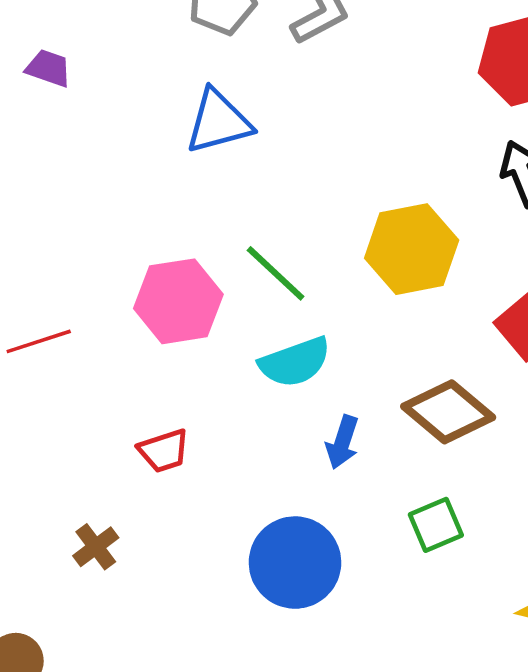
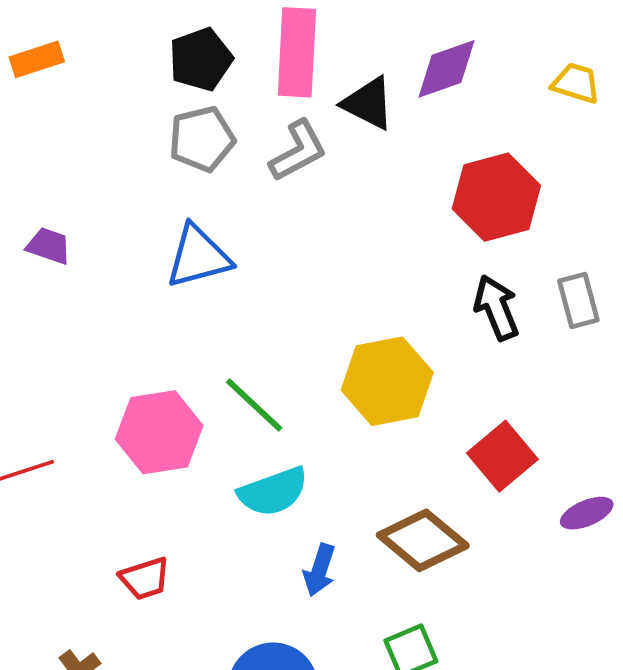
purple trapezoid: (48, 68) -> (49, 246), moved

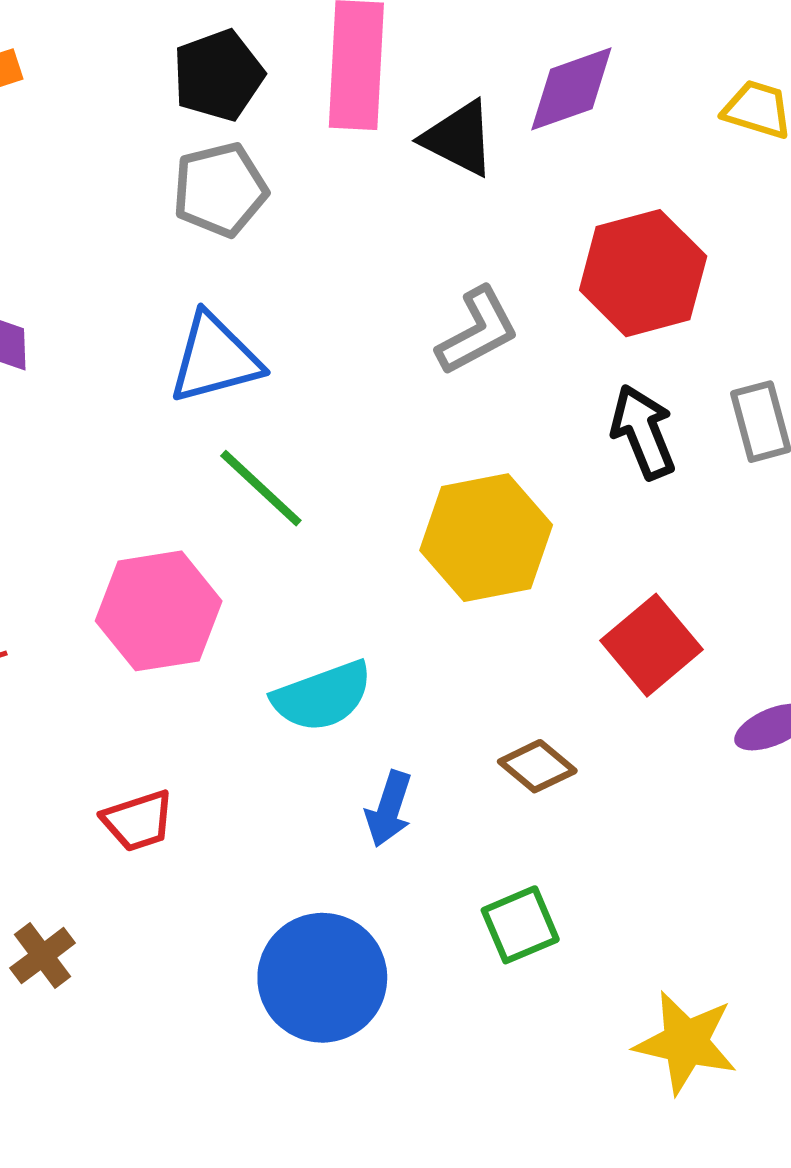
gray L-shape: (298, 151) -> (478, 331), moved
green line: (254, 405) -> (261, 488), moved
brown diamond: (423, 540) -> (537, 766), size x0.6

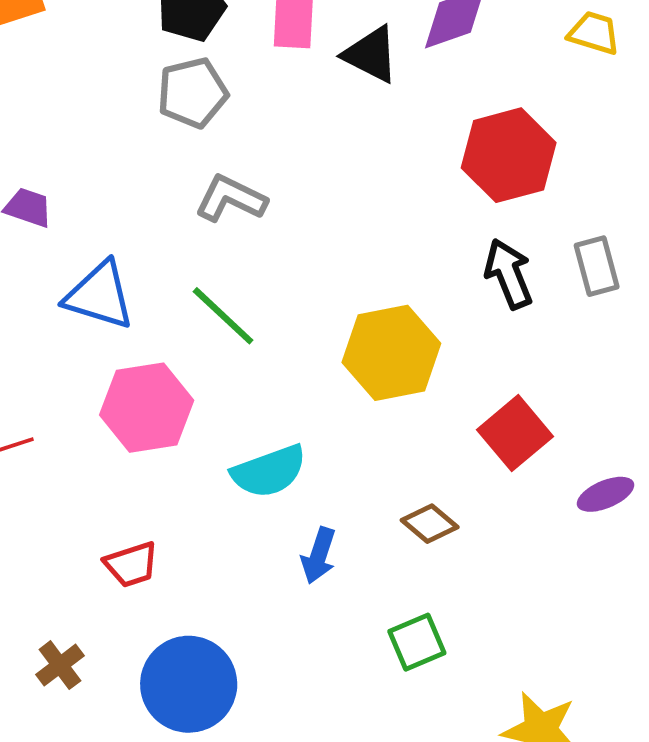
gray L-shape: (478, 331) -> (231, 199), moved, turned -126
blue triangle: (215, 358) -> (99, 295), moved, turned 32
blue circle: (322, 978) -> (189, 684), moved

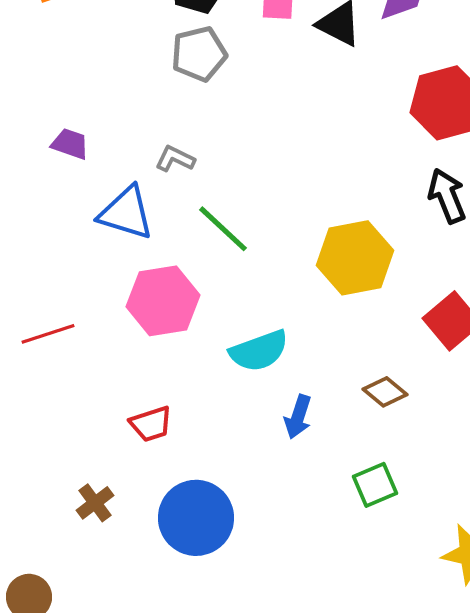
gray L-shape: (231, 199) -> (175, 159), moved, size x0.7

